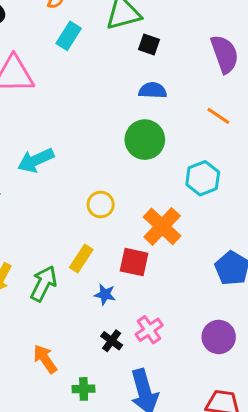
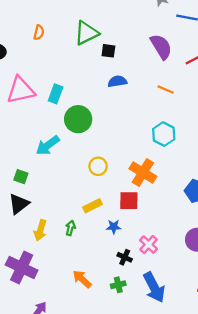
cyan rectangle: (69, 36) -> (56, 94), moved
green circle: (145, 140) -> (78, 119), moved
yellow rectangle: (81, 258) -> (92, 206), turned 42
green arrow: (44, 284) -> (70, 228), size x0.6
green cross: (84, 389) -> (118, 285), moved

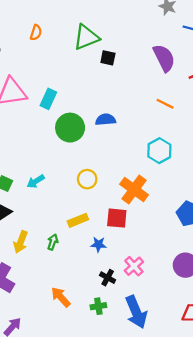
blue semicircle: (117, 81) -> (106, 120), moved
cyan arrow: (48, 145) -> (36, 181), moved, size x0.7

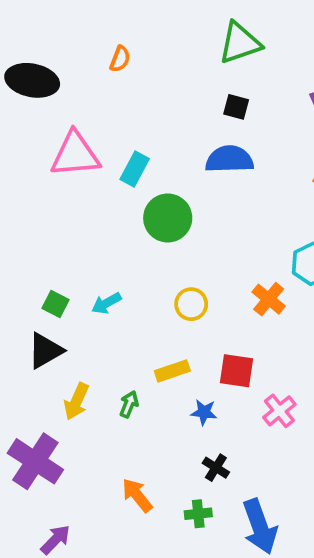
green triangle: (86, 37) -> (240, 43), moved
blue semicircle: (106, 120) -> (229, 159), moved, size x1.4
orange cross: (134, 189) -> (269, 299), moved, size x0.7
pink cross: (134, 266) -> (279, 411), moved

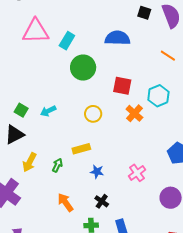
black square: (236, 107) -> (144, 13), moved
red square: (236, 371) -> (122, 86), moved
orange arrow: (137, 495) -> (65, 202), moved

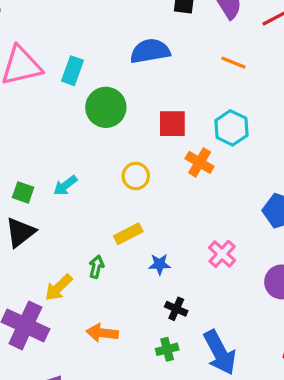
yellow arrow: (30, 162) -> (59, 288), moved, turned 30
orange arrow: (65, 202) -> (102, 333), moved, turned -36

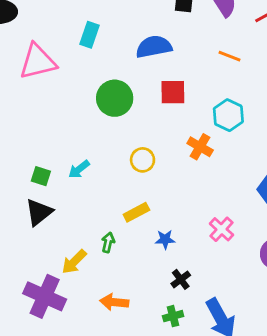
cyan rectangle: (72, 71) -> (89, 35), moved
red square: (172, 124) -> (173, 92), moved
black cross: (176, 309) -> (181, 279), turned 30

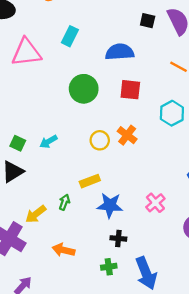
orange cross: (200, 147) -> (127, 135), moved
blue star: (165, 239) -> (110, 205), size x1.6
black cross: (181, 279) -> (118, 238), turned 35

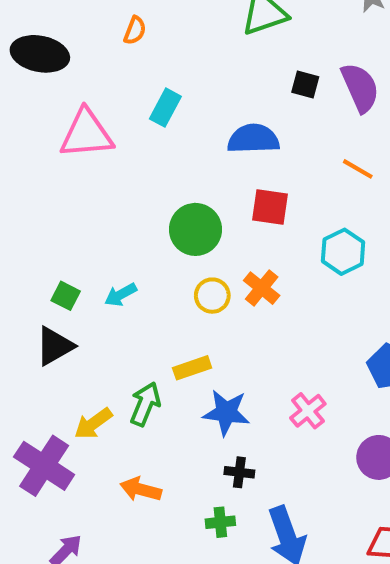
green circle: (84, 89) -> (195, 229), moved
green arrow: (64, 202) -> (145, 404), size x1.5

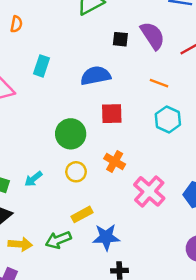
cyan hexagon: (343, 252) -> (168, 119), moved
yellow circle: (212, 296) -> (76, 172), moved
green arrow: (145, 404) -> (58, 240), turned -125
pink cross: (308, 411) -> (149, 191), moved, size x1.5
yellow arrow: (93, 424) -> (20, 244), moved, turned -130

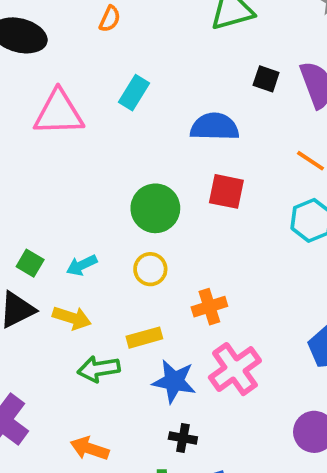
orange cross: (115, 161) -> (209, 307), moved, turned 30
pink cross: (149, 191) -> (235, 369), moved
yellow arrow: (20, 244) -> (72, 318), moved

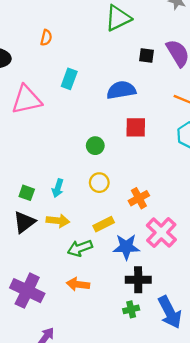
green circle: (155, 208) -> (95, 146), size x0.6
cyan arrow: (82, 265) -> (58, 188), turned -36
black cross: (183, 438) -> (138, 280), size x1.5
orange arrow: (90, 448) -> (78, 284), moved

